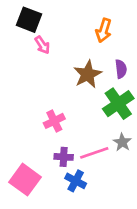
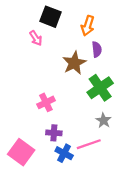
black square: (29, 20) -> (50, 17), moved
purple semicircle: (121, 69) -> (97, 49), moved
pink line: (94, 153) -> (89, 144), moved

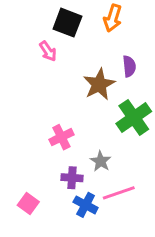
orange arrow: (88, 26) -> (113, 18), moved
gray star: (104, 120) -> (101, 161), moved
pink square: (21, 152) -> (28, 203), size x0.6

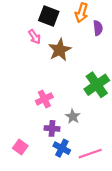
purple semicircle: (129, 66) -> (98, 28), moved
brown star: (99, 84) -> (60, 50), moved
pink line: (119, 193) -> (90, 154), moved

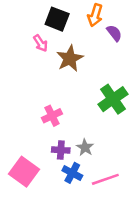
purple semicircle: (98, 28) -> (114, 33), turned -32
gray star: (73, 116) -> (85, 147), moved
pink square: (20, 147) -> (24, 172), size x1.6

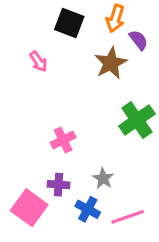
pink arrow: (41, 43) -> (38, 62), moved
brown star: (70, 58) -> (111, 63), moved
purple cross: (61, 150) -> (58, 185), moved

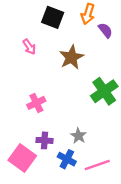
brown star: (111, 63) -> (71, 57), moved
pink cross: (63, 140) -> (36, 103), moved

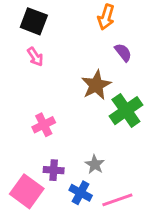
black square: (53, 17) -> (34, 21), moved
purple semicircle: (105, 30) -> (123, 52), moved
brown star: (71, 57) -> (96, 85), moved

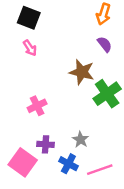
orange arrow: (106, 17) -> (103, 14), moved
brown star: (96, 85) -> (82, 72), turned -30

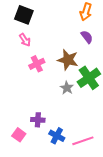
pink cross: (37, 106) -> (37, 64), moved
gray star: (80, 140) -> (67, 88), moved
pink square: (23, 162) -> (19, 135), size x0.6

